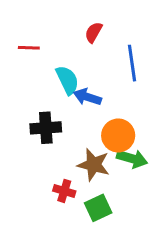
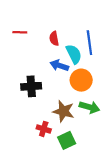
red semicircle: (94, 32) -> (54, 38), moved, turned -40
cyan semicircle: (67, 80) -> (74, 54), moved
orange circle: (118, 135) -> (81, 80), moved

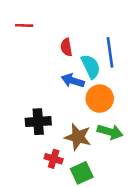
red line: (20, 32) -> (24, 25), moved
black cross: (31, 86) -> (38, 122), moved

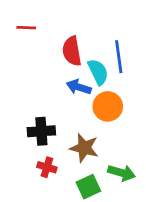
red semicircle: (66, 47) -> (72, 51), size x1.5
green arrow: (110, 132) -> (122, 173), moved
red cross: (54, 159) -> (47, 167), moved

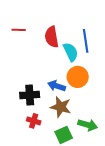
red line: (26, 28) -> (19, 30), moved
blue arrow: (79, 87) -> (57, 86), moved

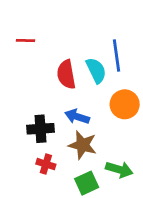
red semicircle: (52, 37) -> (66, 74), moved
orange circle: (78, 77) -> (125, 104), moved

